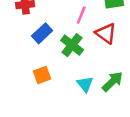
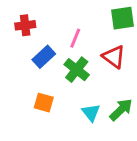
pink line: (81, 15) -> (75, 38), moved
orange square: (42, 75) -> (44, 103), turned 36

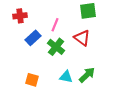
orange square: (44, 103) -> (32, 80), moved
cyan triangle: (91, 113) -> (66, 77), turned -40

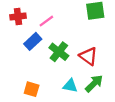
pink line: (55, 25) -> (46, 21), moved, turned 32
red triangle: (82, 38) -> (88, 56), moved

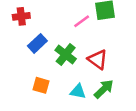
pink line: (46, 21) -> (82, 21), moved
orange square: (32, 89) -> (41, 85), moved

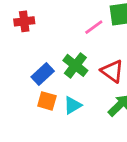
blue rectangle: (37, 43) -> (43, 74), moved
cyan triangle: (78, 91) -> (73, 105), moved, turned -42

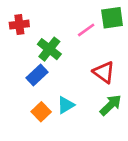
green cross: (75, 65) -> (49, 49), moved
orange square: (47, 101) -> (41, 112), moved, turned 30

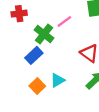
pink line: (86, 30) -> (64, 21), moved

